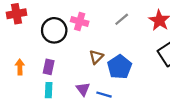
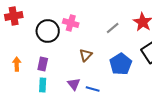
gray line: (122, 19) -> (113, 28), moved
blue pentagon: (120, 67) -> (121, 64), moved

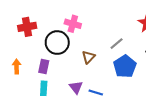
red cross: (14, 16) -> (27, 27), moved
gray line: (113, 28) -> (117, 44), moved
black circle: (48, 31) -> (57, 43), moved

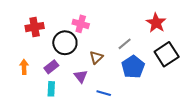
purple rectangle: (44, 66) -> (51, 67), turned 40
purple triangle: (76, 87) -> (81, 76), moved

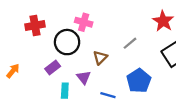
orange arrow: (24, 67) -> (13, 71), moved, turned 40
blue pentagon: (133, 67) -> (139, 81), moved
cyan rectangle: (51, 89) -> (65, 91), moved

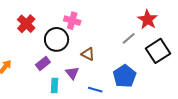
red cross: (35, 26) -> (26, 24), turned -36
gray line: (130, 43) -> (129, 38), moved
brown triangle: (100, 58) -> (88, 54), turned -48

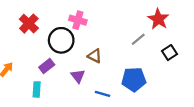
black square: (158, 51) -> (170, 53), size x0.6
blue pentagon: (125, 76) -> (134, 79), turned 30
cyan rectangle: (54, 85) -> (37, 89), moved

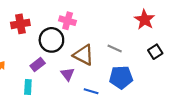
red cross: (29, 24) -> (20, 24), turned 36
gray line: (138, 39) -> (115, 48), moved, turned 64
brown triangle: (95, 56) -> (84, 55), size x1.5

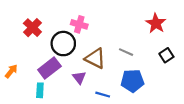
red cross: (20, 24) -> (32, 28), turned -36
purple rectangle: (38, 65) -> (49, 68), size x1.5

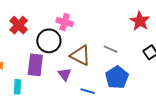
purple rectangle: (49, 68) -> (35, 65), turned -45
blue pentagon: (132, 81) -> (117, 77), turned -30
cyan rectangle: (40, 90) -> (18, 87), moved

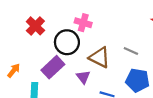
purple rectangle: (35, 65) -> (53, 67), turned 40
blue pentagon: (117, 77) -> (138, 80), turned -30

